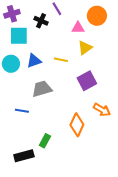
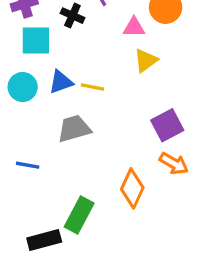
yellow line: (61, 60) -> (92, 87), moved
purple square: (87, 81) -> (167, 125), moved
blue line: (22, 111) -> (28, 165), moved
green rectangle: (45, 141) -> (79, 215), size x1.5

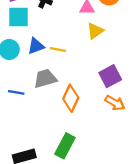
blue line: (28, 165) -> (16, 92), moved
orange diamond: (132, 188) -> (71, 98), moved
green rectangle: (79, 215) -> (65, 146), moved

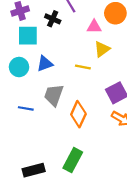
yellow line: (58, 49) -> (83, 67), moved
gray trapezoid: (45, 79) -> (54, 95), turned -55

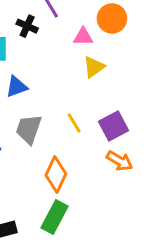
yellow line: (83, 67) -> (74, 123), moved, turned 48
orange diamond: (78, 114) -> (56, 175), moved

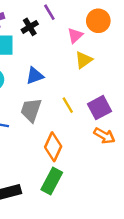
black cross: (27, 26) -> (30, 27), turned 35
pink triangle: (83, 37) -> (75, 35), turned -42
blue triangle: (17, 87) -> (35, 76), moved

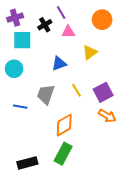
pink triangle: (75, 35) -> (68, 32), moved, turned 40
blue triangle: (35, 76) -> (59, 64), moved
orange diamond: (53, 147) -> (64, 125), turned 35

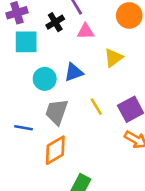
cyan circle: (14, 69) -> (45, 79), moved
orange diamond: (64, 125) -> (55, 150), moved

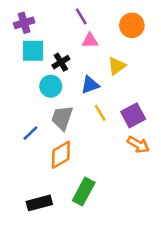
black cross: (55, 22) -> (61, 62), moved
blue triangle: (74, 72) -> (90, 85), moved
blue line: (24, 128) -> (30, 133), turned -54

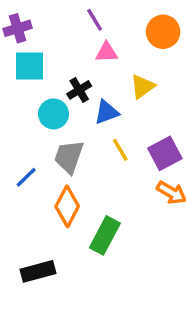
black cross: (61, 62) -> (79, 90), moved
orange diamond: (61, 155) -> (67, 206), turned -32
green rectangle: (84, 191) -> (105, 235), moved

